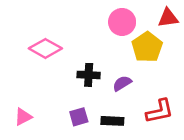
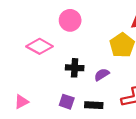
pink circle: (122, 22) -> (70, 20), moved
purple square: (79, 117) -> (67, 102), turned 35

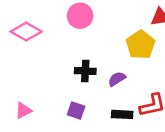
pink diamond: (40, 46) -> (26, 32), moved
black rectangle: (94, 105) -> (122, 114), moved

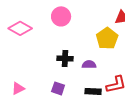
purple semicircle: (117, 79) -> (89, 64), turned 32

